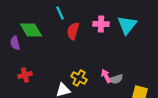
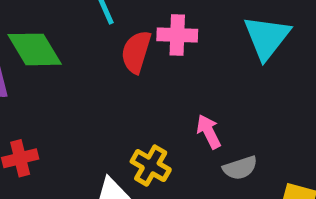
pink cross: (101, 24) -> (177, 35), moved
pink arrow: (106, 76) -> (209, 132), moved

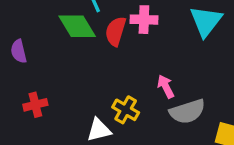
green diamond: (35, 49) -> (77, 26), moved
gray semicircle: (240, 168) -> (187, 111), size x1.5

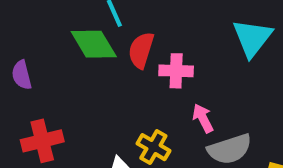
pink cross: (144, 20) -> (176, 71), moved
red cross: (35, 105) -> (42, 141), size x1.4

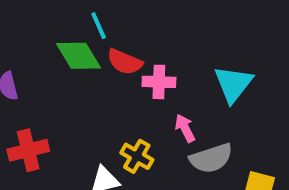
cyan triangle: (252, 38) -> (233, 84), moved
red semicircle: (141, 50) -> (125, 62), turned -84

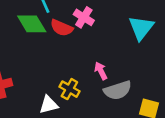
pink cross: (159, 82) -> (84, 17), moved, turned 30
cyan triangle: (233, 84) -> (141, 28), moved

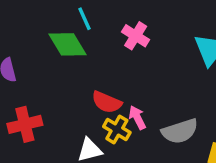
red semicircle: (62, 28) -> (107, 102), moved
pink arrow: (101, 71) -> (137, 118), moved

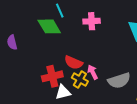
pink cross: (136, 36) -> (92, 21), turned -35
red cross: (25, 124) -> (52, 76), moved

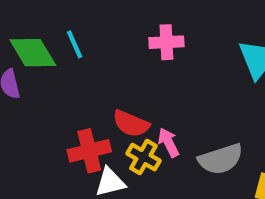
cyan line: (60, 11) -> (75, 44), moved
green diamond: (49, 26) -> (33, 53), moved

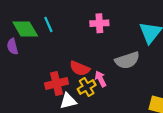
yellow cross: (143, 157) -> (87, 87), turned 30
gray semicircle: (221, 159) -> (127, 60), moved

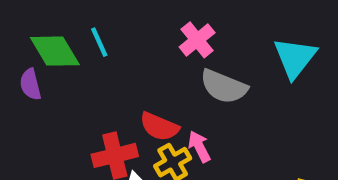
pink cross: (99, 23) -> (197, 40), turned -36
gray semicircle: (127, 60) -> (224, 87), moved, turned 40

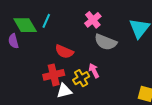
cyan line: (99, 42) -> (46, 21), turned 48
red semicircle: (159, 127) -> (64, 52), moved

